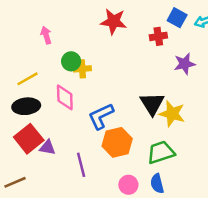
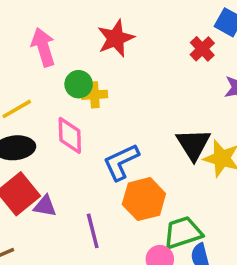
red star: (113, 21) -> (116, 38), moved, turned -30
pink arrow: (46, 35) -> (43, 47), size x1.5
red cross: (158, 36) -> (202, 49), turned -35
green trapezoid: (161, 152) -> (183, 233), moved

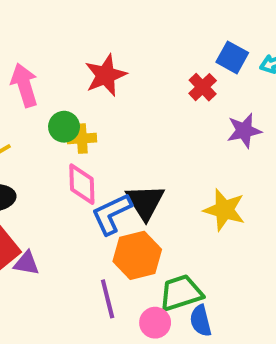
pink diamond: (70, 135) -> (82, 184), moved
black triangle: (193, 144) -> (145, 202), moved
purple line: (93, 231) -> (108, 299), moved

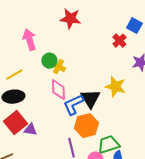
red star: (106, 75) -> (70, 19), moved, turned 30
yellow cross: (82, 139) -> (58, 67), turned 32
yellow star: (224, 210) -> (115, 87), moved

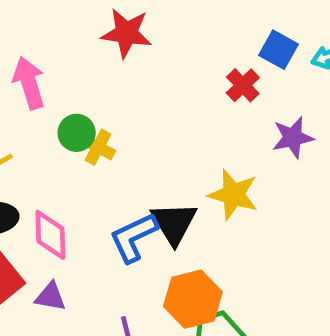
pink diamond: (58, 90) -> (50, 235), moved
orange hexagon: (86, 126) -> (193, 299), moved
purple triangle: (30, 130) -> (50, 297), moved

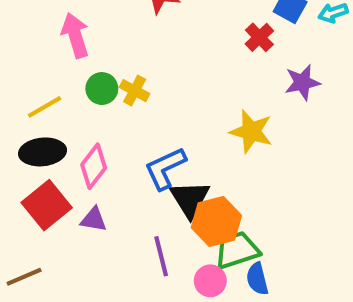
green circle: (77, 133) -> (102, 89), moved
black triangle: (174, 223) -> (190, 199), moved
pink diamond: (50, 235) -> (94, 166), turned 39

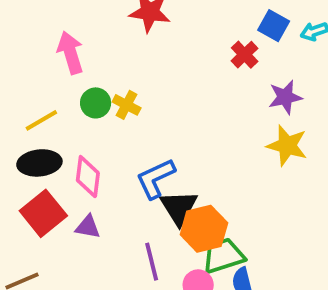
yellow star: (251, 131) -> (287, 146), moved
pink diamond: (94, 166) -> (88, 177), turned -30

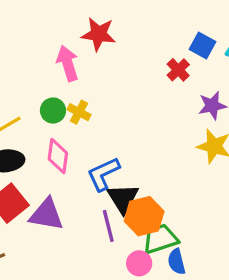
pink arrow: (70, 53) -> (68, 63), moved
pink diamond: (88, 177) -> (58, 156), moved
purple triangle: (88, 227) -> (46, 215), size x1.6
purple line: (152, 262) -> (108, 226), moved

